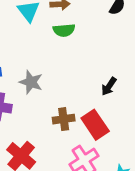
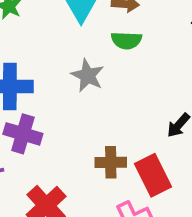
gray star: (31, 82) -> (88, 75), moved

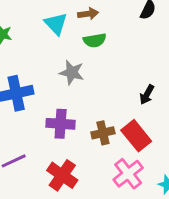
purple cross: (23, 134) -> (61, 124), moved

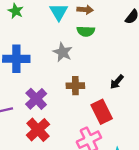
purple cross: (61, 124) -> (36, 99), moved, turned 30
brown cross: (103, 133) -> (75, 86), moved

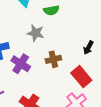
purple cross: (36, 99) -> (21, 64), moved

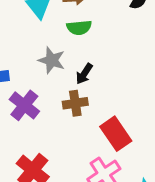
black arrow: (88, 48) -> (84, 74), moved

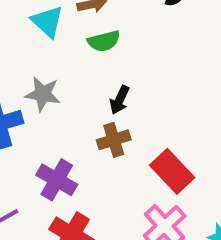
gray star: (52, 60) -> (43, 94), moved
purple cross: (24, 105) -> (57, 180), moved

